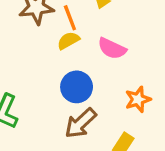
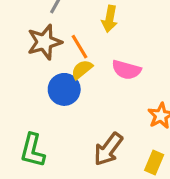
blue circle: (77, 87) -> (64, 89), moved

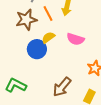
orange line: (80, 47) -> (48, 14), moved
green L-shape: (33, 150) -> (16, 85), turned 100

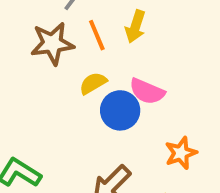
blue circle: (37, 49) -> (120, 110), moved

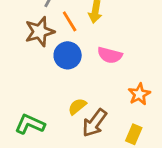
yellow semicircle: (93, 83) -> (77, 106), moved
blue circle: (120, 110) -> (68, 55), moved

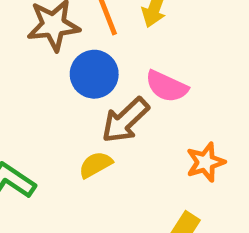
brown arrow: (94, 123) -> (125, 120), moved

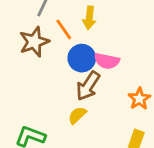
blue circle: (94, 74) -> (82, 58), moved

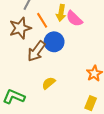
pink semicircle: (107, 61) -> (74, 19), moved, turned 30
brown arrow: (88, 86) -> (36, 51), moved

